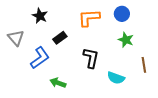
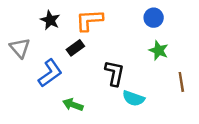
orange L-shape: (89, 18) -> (89, 20), moved
cyan semicircle: (116, 78) -> (133, 98), moved

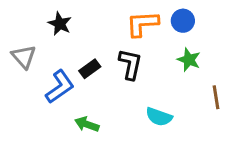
orange L-shape: (89, 20) -> (142, 24), moved
black rectangle: (75, 48) -> (90, 69), moved
black L-shape: (114, 73) -> (130, 64), moved

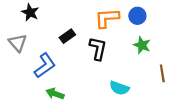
black star: (60, 24) -> (30, 12), moved
black rectangle: (90, 69) -> (67, 36), moved
green arrow: (87, 124) -> (55, 94), moved

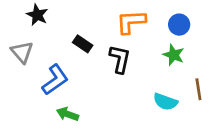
blue circle: (137, 16) -> (179, 25), moved
black rectangle: (67, 36) -> (83, 44), turned 70
cyan semicircle: (119, 88) -> (165, 102), moved

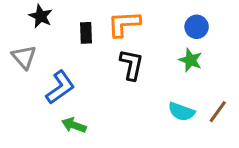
orange L-shape: (131, 22) -> (124, 24), moved
black rectangle: (83, 44) -> (86, 33), moved, turned 54
brown line: (198, 89) -> (218, 112), moved, turned 45

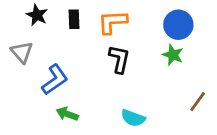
blue circle: (197, 27) -> (178, 25), size x1.4
black rectangle: (86, 33) -> (74, 19), moved
cyan semicircle: (181, 112) -> (133, 118), moved

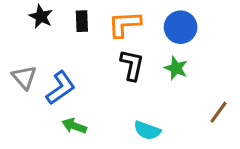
blue circle: (178, 25) -> (181, 27), moved
gray triangle: (22, 52) -> (24, 77), moved
green star: (173, 55) -> (176, 68), moved

